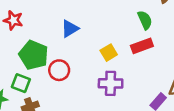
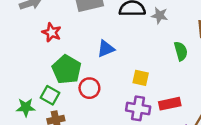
red rectangle: (142, 46) -> (170, 104), moved
yellow square: (109, 53) -> (141, 78), turned 35

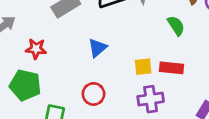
green pentagon: (67, 70) -> (25, 85), moved
red rectangle: (170, 104) -> (171, 68), moved, turned 35

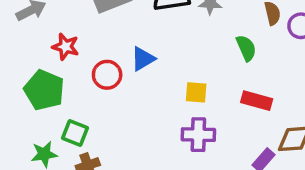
red rectangle: (171, 68) -> (257, 101), moved
red circle: (93, 94) -> (107, 75), moved

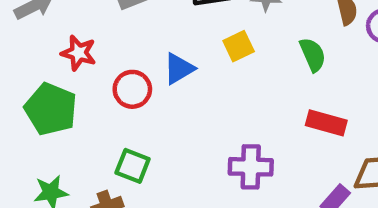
yellow square: (196, 92) -> (239, 46), moved, turned -30
green square: (75, 133) -> (133, 166), moved

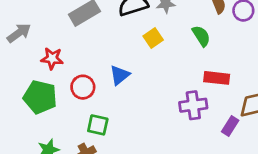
blue triangle: (179, 69) -> (120, 75), moved
red circle: (132, 89) -> (83, 87), moved
purple cross: (251, 167) -> (193, 105), moved

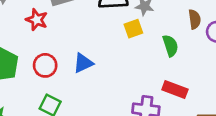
yellow square: (153, 38) -> (133, 29), moved
red star: (52, 58) -> (37, 20), moved

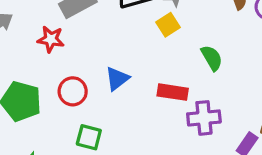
green semicircle: (170, 46) -> (212, 58), moved
red rectangle: (175, 89) -> (173, 92), moved

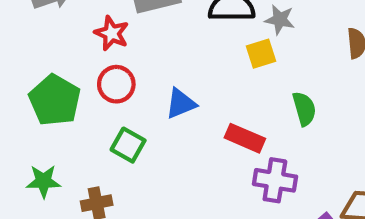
red circle: (73, 91) -> (116, 84), moved
green square: (89, 137) -> (128, 145), moved

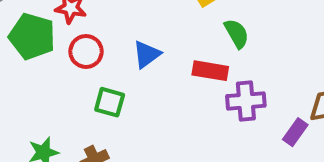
green pentagon: (55, 100) -> (32, 36), moved
green semicircle: (304, 109) -> (237, 34), moved

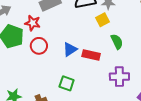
red rectangle: (210, 71) -> (91, 55), moved
green square: (110, 102) -> (67, 83), moved

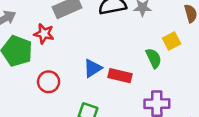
yellow square: (103, 20) -> (172, 41), moved
red circle: (39, 46) -> (49, 82), moved

